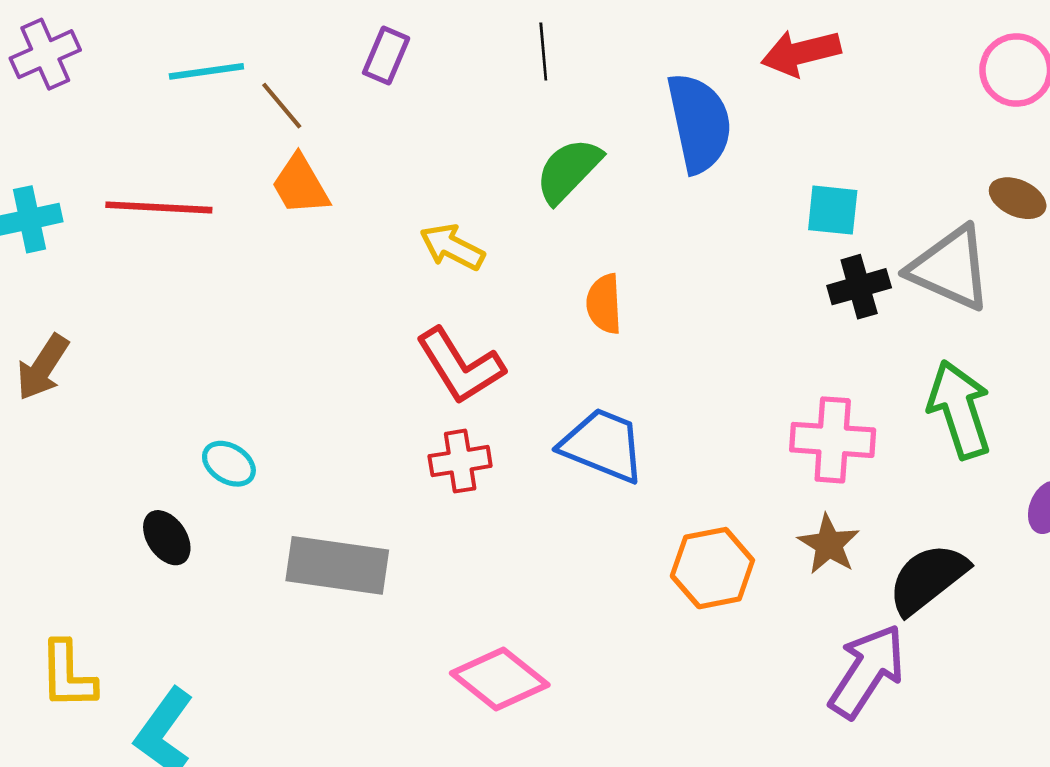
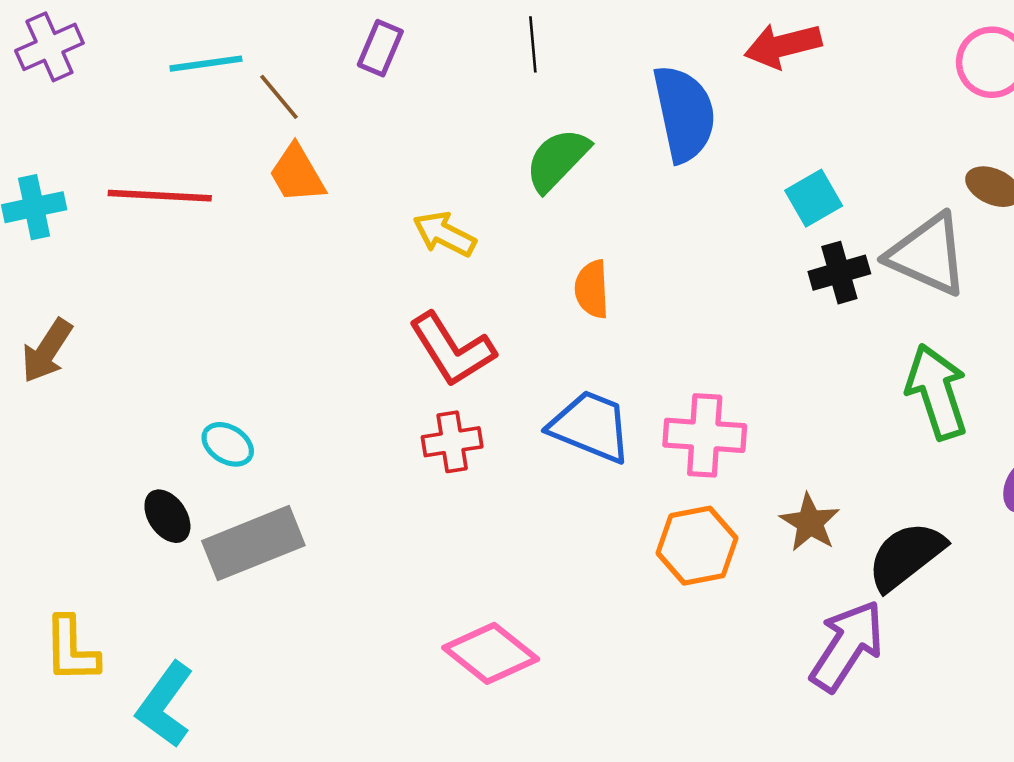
cyan square: (833, 210) -> (814, 198), turned -36
pink cross: (833, 440) -> (705, 435), moved
gray rectangle: (337, 565) -> (253, 543), moved, turned -30

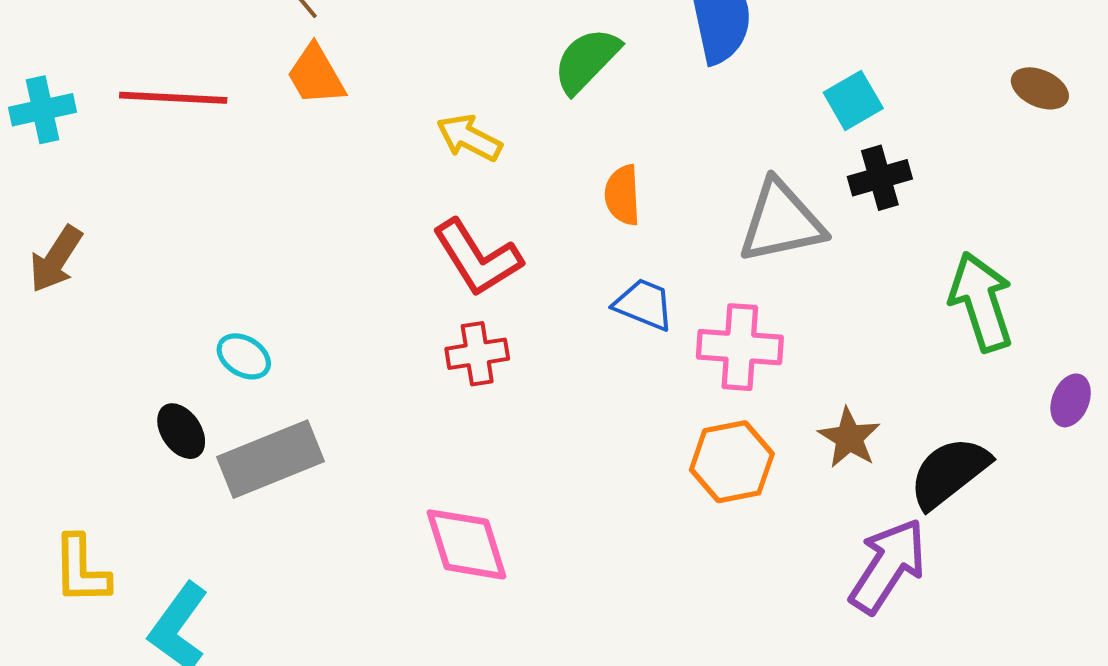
gray triangle: (928, 255) -> (781, 222), moved, turned -36
blue trapezoid: (591, 426) -> (644, 304), moved, size x0.7
pink diamond: (491, 653) -> (467, 544), moved, turned 34

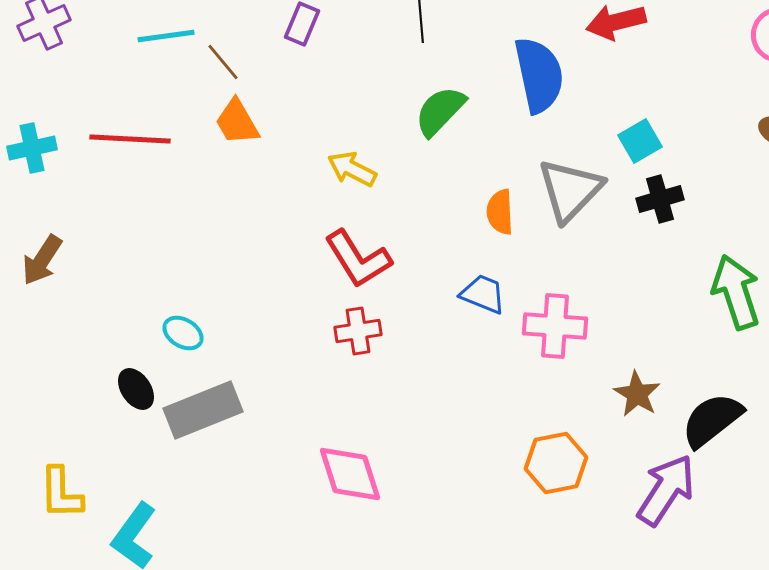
orange semicircle: (623, 195) -> (500, 212), moved
gray triangle: (781, 222) -> (570, 190), moved, turned -34
orange hexagon: (732, 462) -> (556, 463), moved

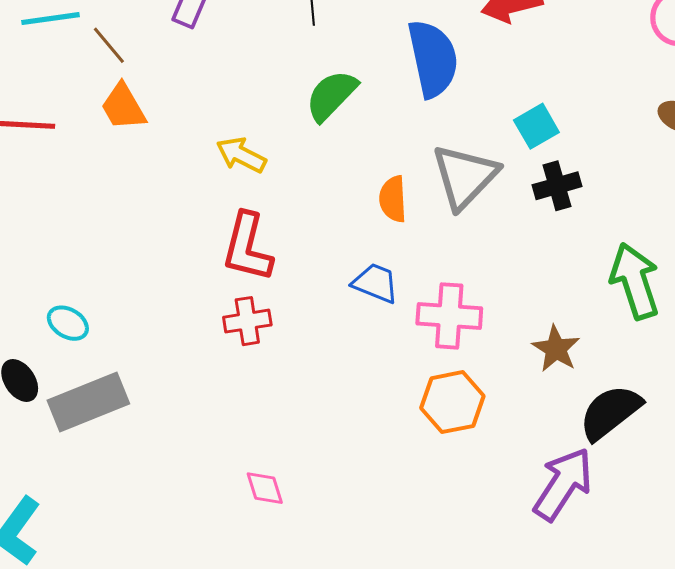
red L-shape: (358, 259) -> (247, 247), turned 46
brown star: (637, 394) -> (556, 349), moved
orange hexagon: (556, 463) -> (452, 402), moved
pink diamond: (350, 474) -> (265, 488), moved, size x0.6

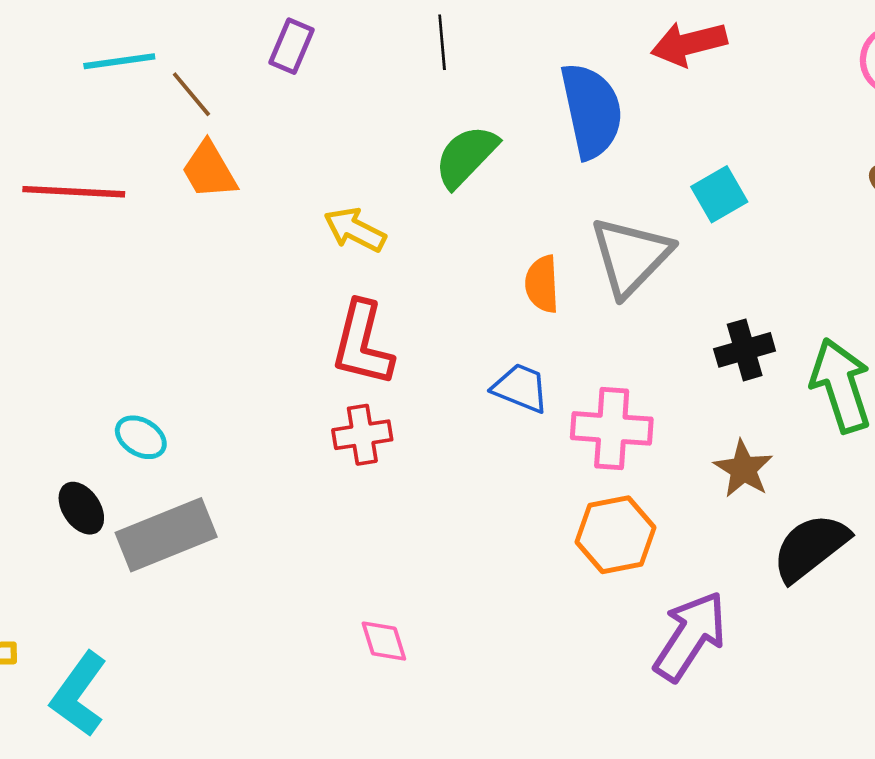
black cross: (557, 186) -> (745, 350), moved
purple arrow: (563, 484) -> (690, 636), moved

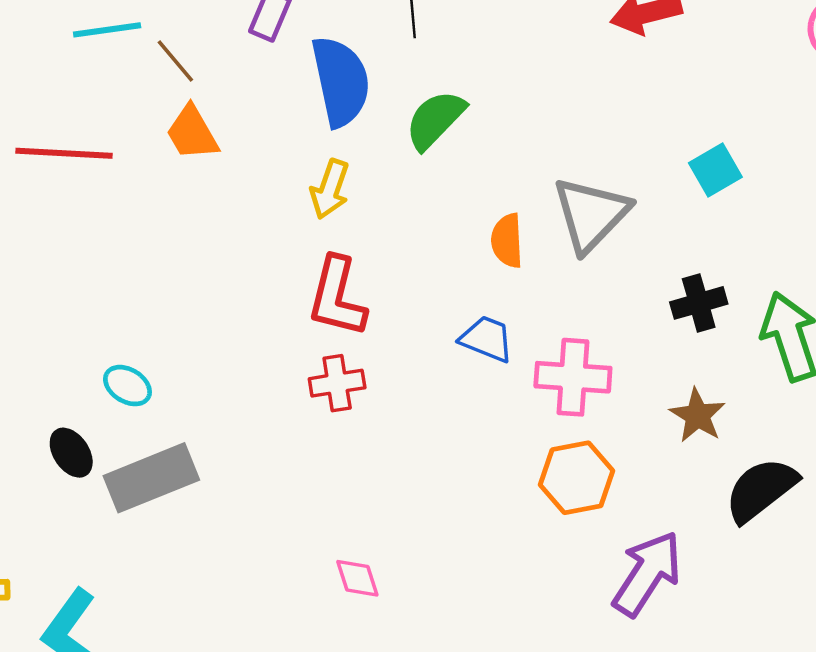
blue semicircle: (591, 111) -> (341, 81), moved
cyan square: (719, 194) -> (715, 170), moved
yellow arrow: (355, 230) -> (330, 189), turned -98

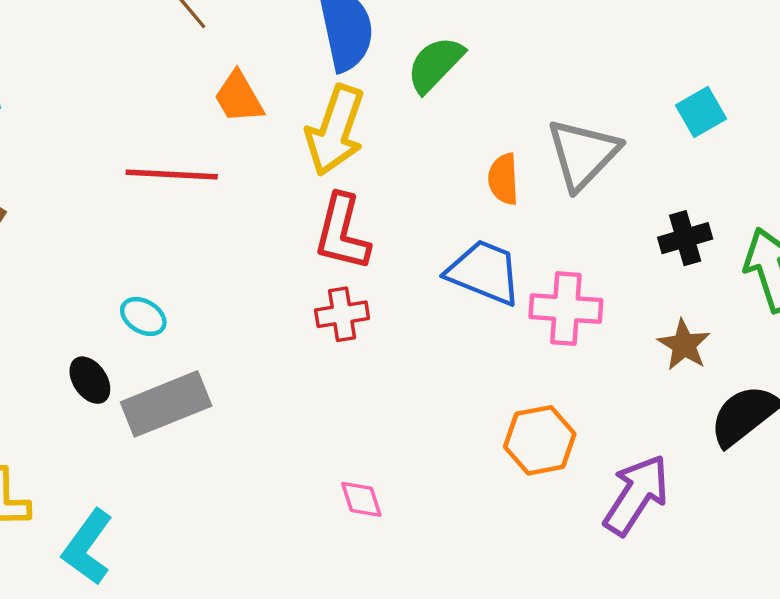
orange trapezoid: (192, 133) -> (239, 97), moved
red line: (64, 153) -> (172, 175), moved
yellow arrow: (330, 189) -> (335, 130), size x1.6
blue trapezoid: (487, 339) -> (484, 272), size x1.5
orange hexagon: (577, 478) -> (540, 440), moved

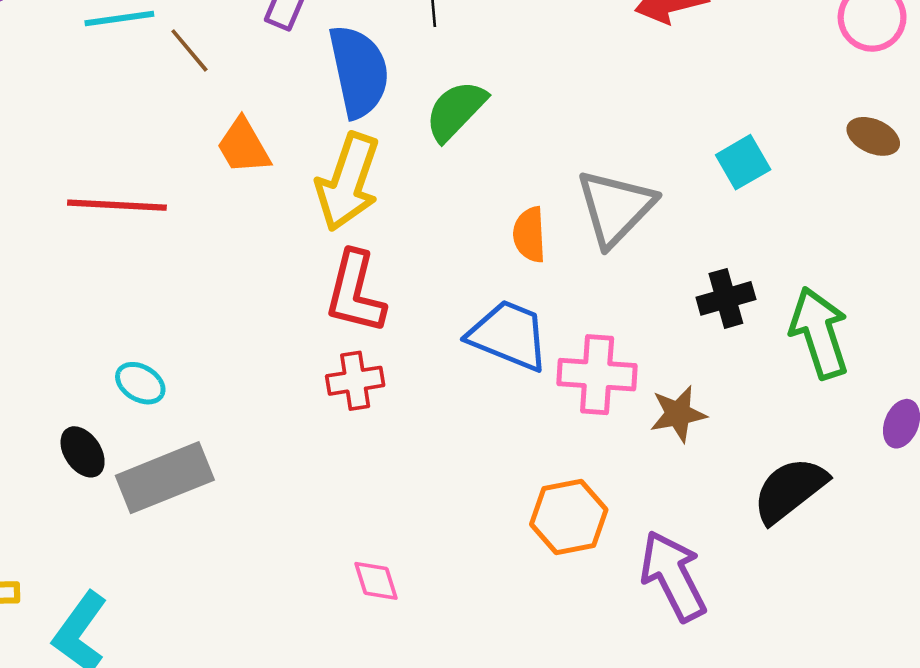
red line: (172, 175) -> (117, 205), moved
brown star: (684, 345) -> (678, 414), moved, turned 30
purple arrow: (636, 495) -> (673, 576), turned -60

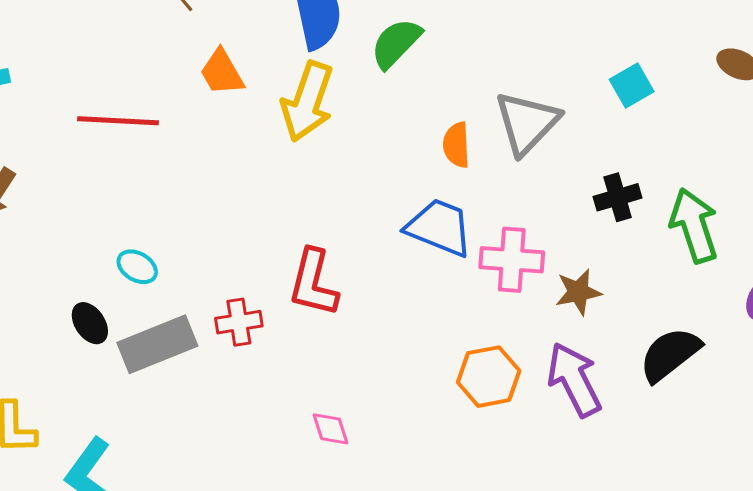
red L-shape: (355, 292) -> (313, 283), moved
red cross: (355, 381) -> (239, 322), moved
purple arrow: (673, 576) -> (574, 380), moved

